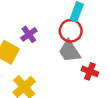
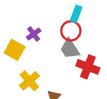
red cross: (90, 71) -> (88, 67), size x1.5

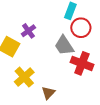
red circle: (71, 31) -> (81, 28), moved

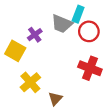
gray trapezoid: (64, 46) -> (62, 24), moved, turned -35

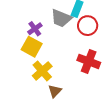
yellow square: (15, 51) -> (32, 47), moved
yellow cross: (30, 82) -> (42, 71), moved

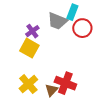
red cross: (89, 61) -> (65, 83), moved
yellow cross: (42, 71) -> (28, 84), moved

